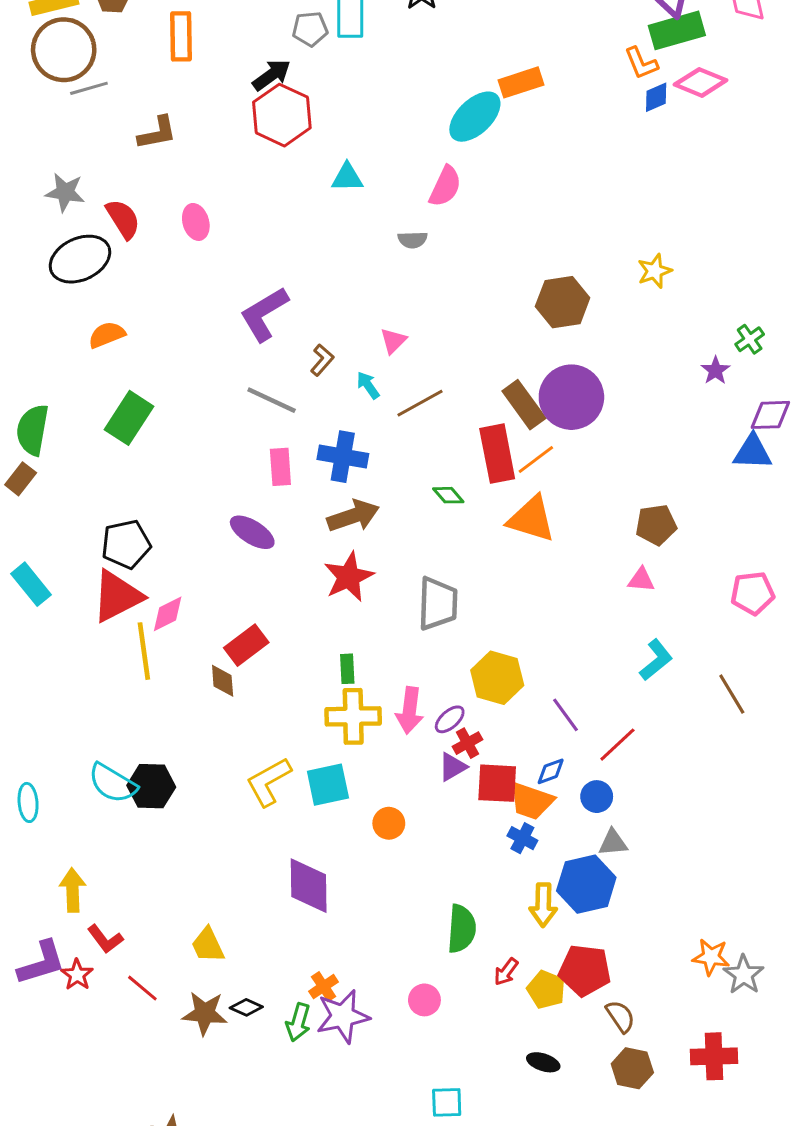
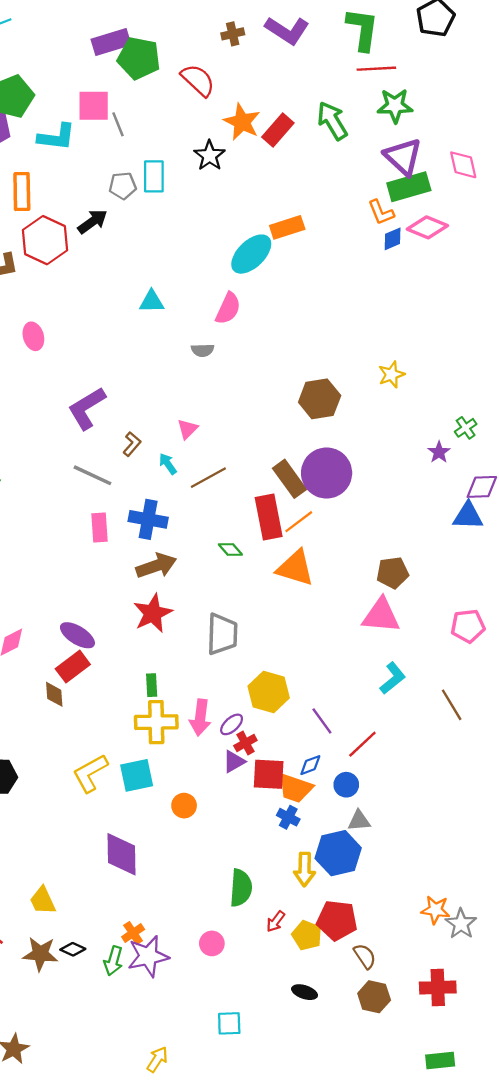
red hexagon: (282, 115) -> (45, 240), moved
purple ellipse: (252, 532) -> (77, 635), moved
pink triangle: (641, 580) -> (381, 616), size x1.8

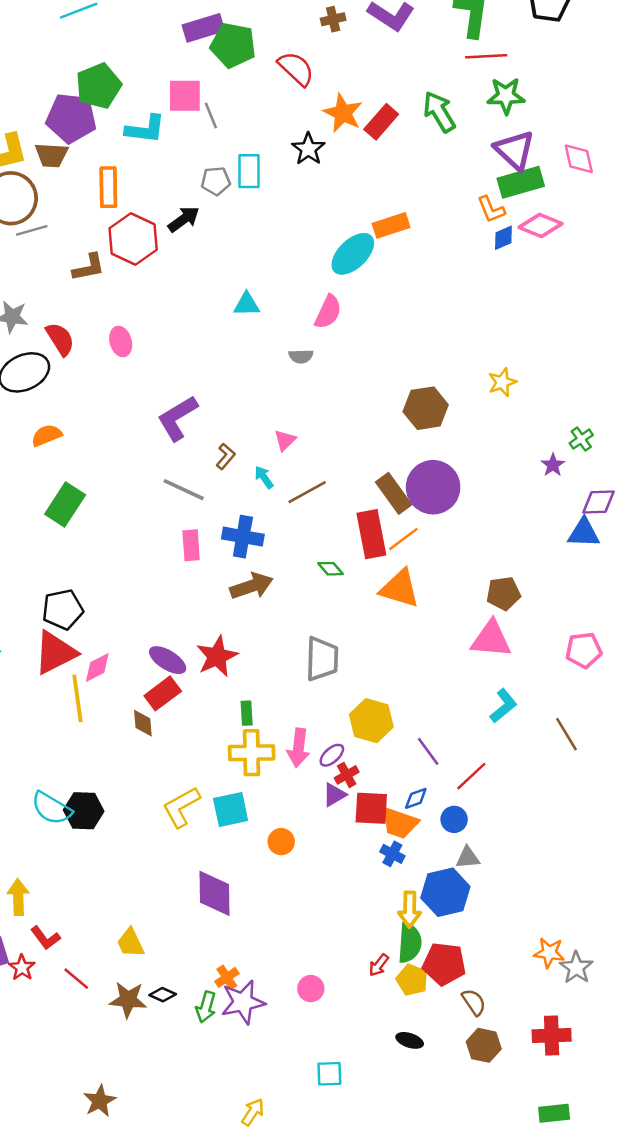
red star: (153, 613) -> (217, 656), moved
green semicircle: (241, 888) -> (410, 943), moved

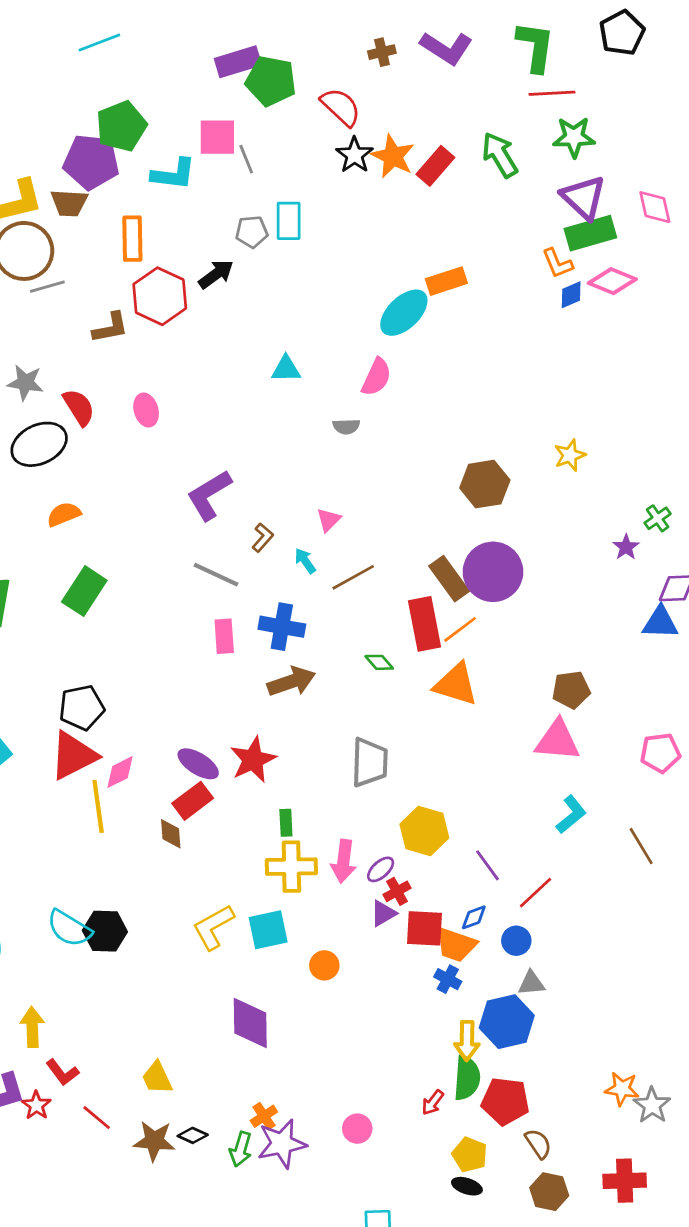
black star: (308, 149) -> (354, 155), moved
yellow pentagon: (412, 980) -> (470, 1155), moved

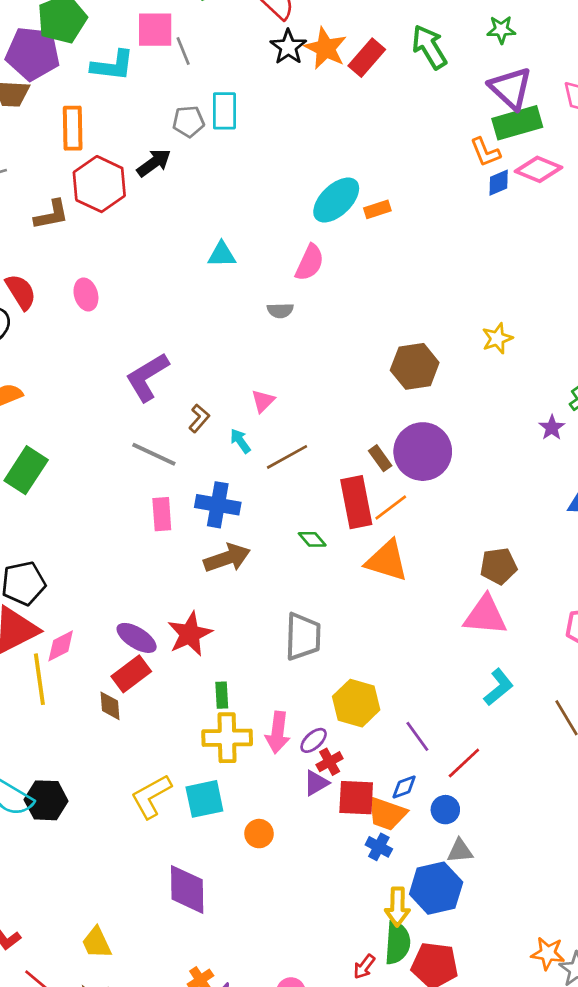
green star: (574, 137) -> (501, 30), size x0.7
orange rectangle: (446, 281) -> (377, 209), moved, size x0.7
brown rectangle: (449, 579) -> (380, 458), size x0.6

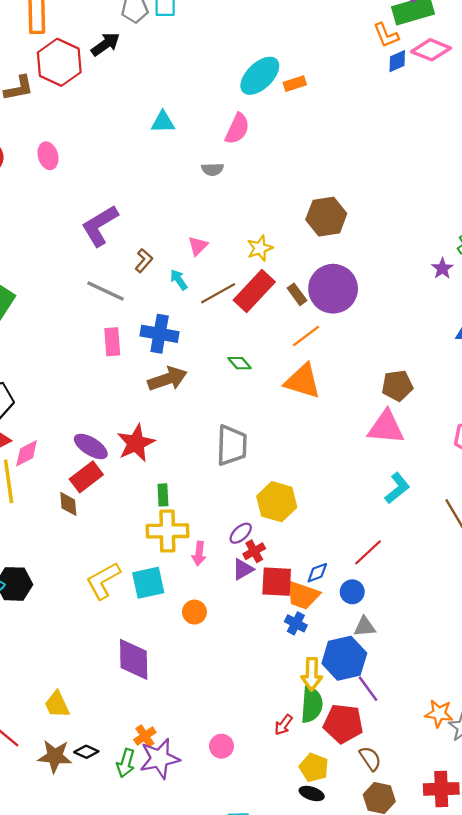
yellow star: (497, 338) -> (260, 248), moved
red rectangle: (356, 502) -> (254, 291), moved, turned 54
pink arrow: (278, 732) -> (199, 553), moved, size x0.7
purple line: (417, 736) -> (368, 689), moved

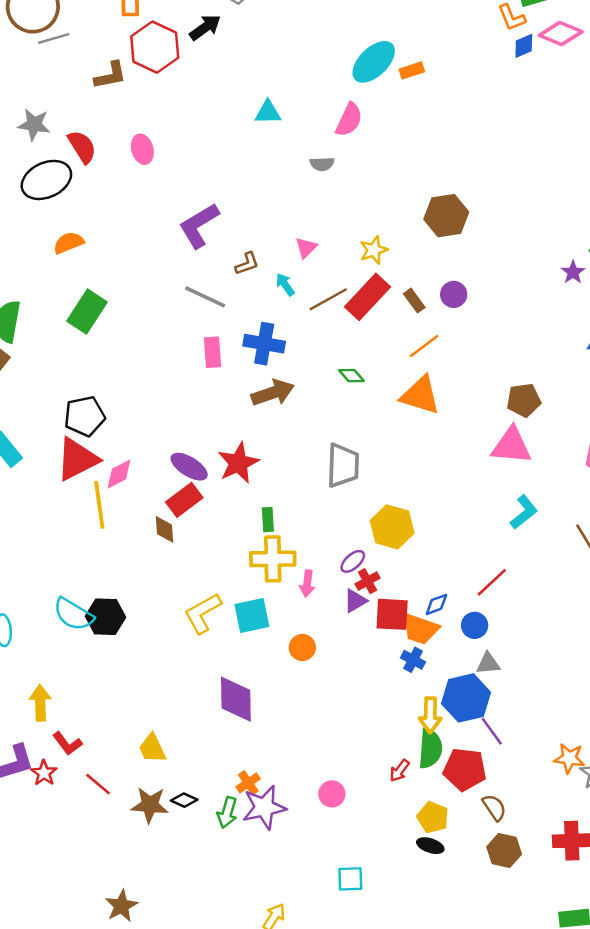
brown L-shape: (144, 261) -> (247, 264), turned 30
purple circle: (333, 289) -> (454, 294), size x0.5

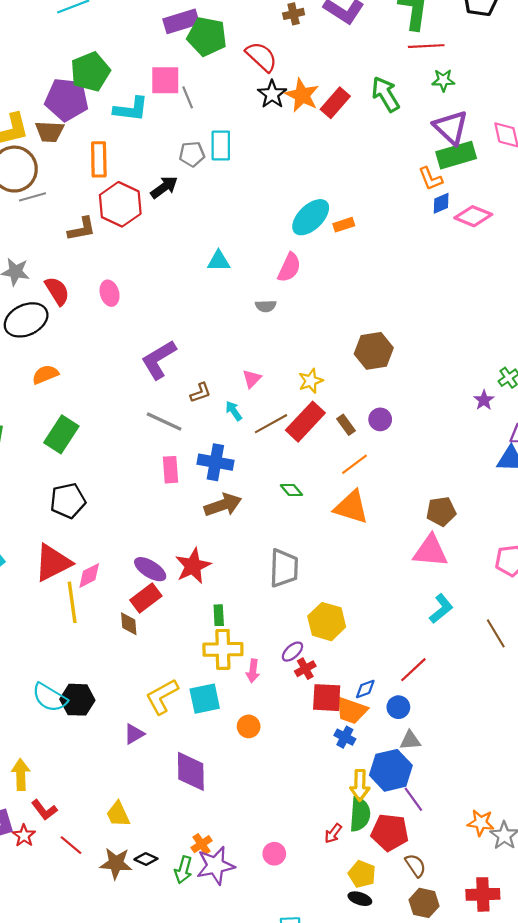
pink diamond: (561, 34) -> (473, 216), moved
black pentagon: (85, 416) -> (68, 501), moved
purple triangle: (355, 601) -> (134, 734), moved

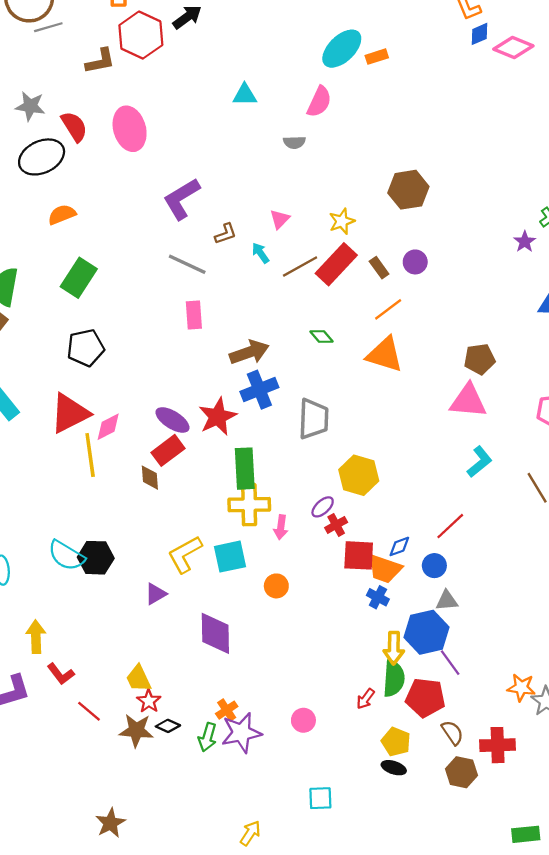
pink ellipse: (110, 293) -> (130, 129), size x1.6
blue cross: (215, 462) -> (259, 390), moved, turned -32
green rectangle: (219, 615) -> (245, 469), size x1.8
red star: (24, 836) -> (149, 701), moved
red cross: (483, 894) -> (498, 745), moved

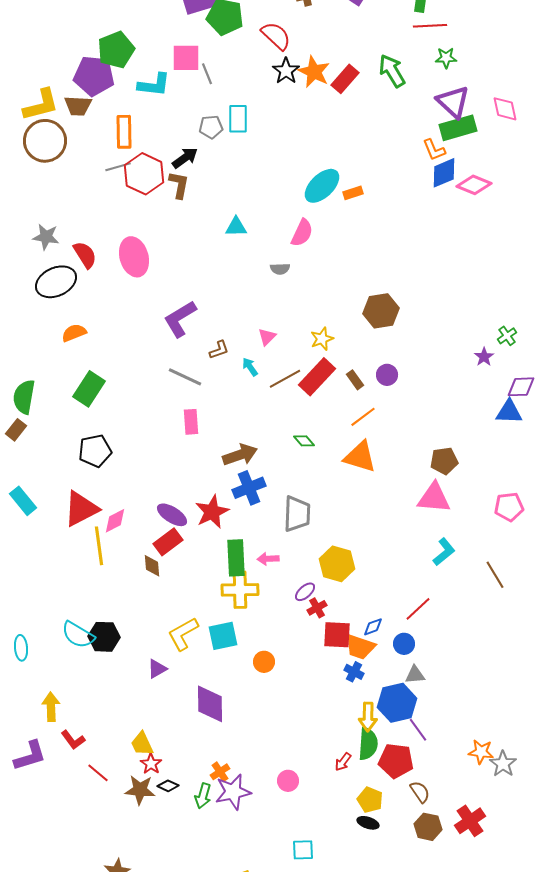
gray line: (48, 27) -> (118, 167), moved
blue diamond: (480, 34) -> (444, 173), size x1.5
brown L-shape: (100, 61) -> (179, 185), moved, turned -68
pink arrow: (281, 527) -> (268, 559), moved, turned 80
red cross: (498, 745) -> (470, 821), moved, turned -32

